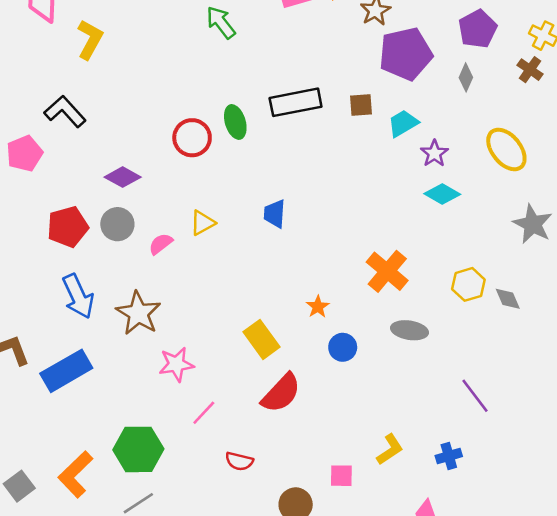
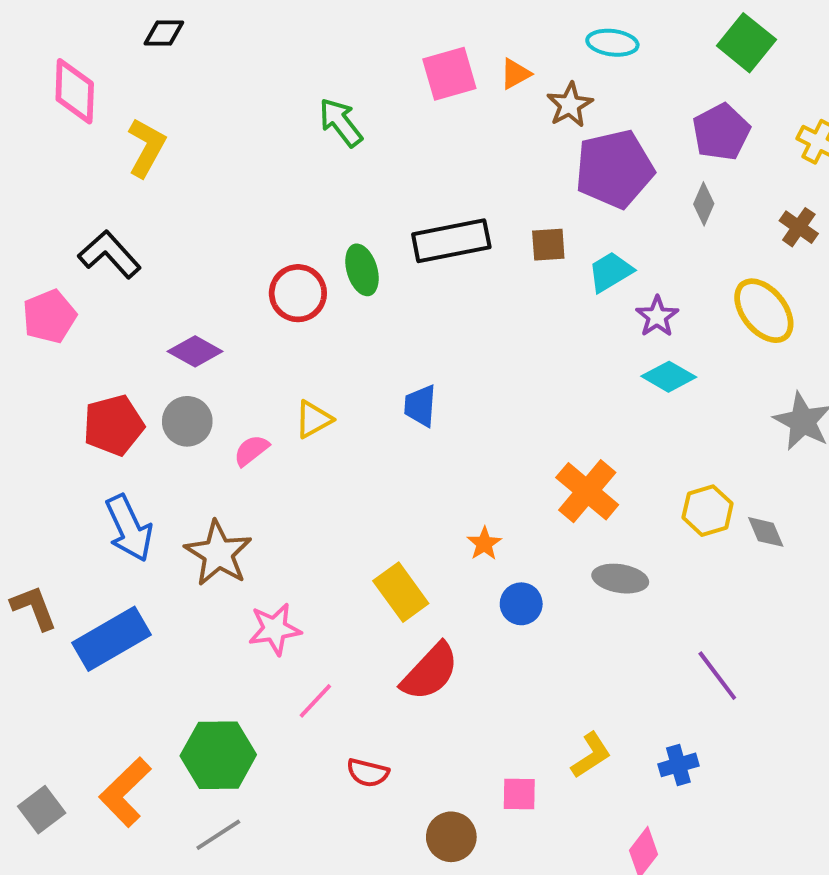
brown cross: (530, 70) -> (799, 227), moved

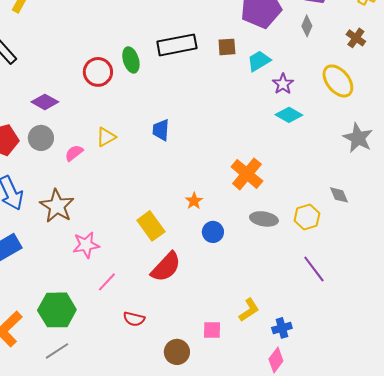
yellow hexagon: (708, 511) -> (307, 217), moved
blue cross: (678, 765) -> (282, 328), moved

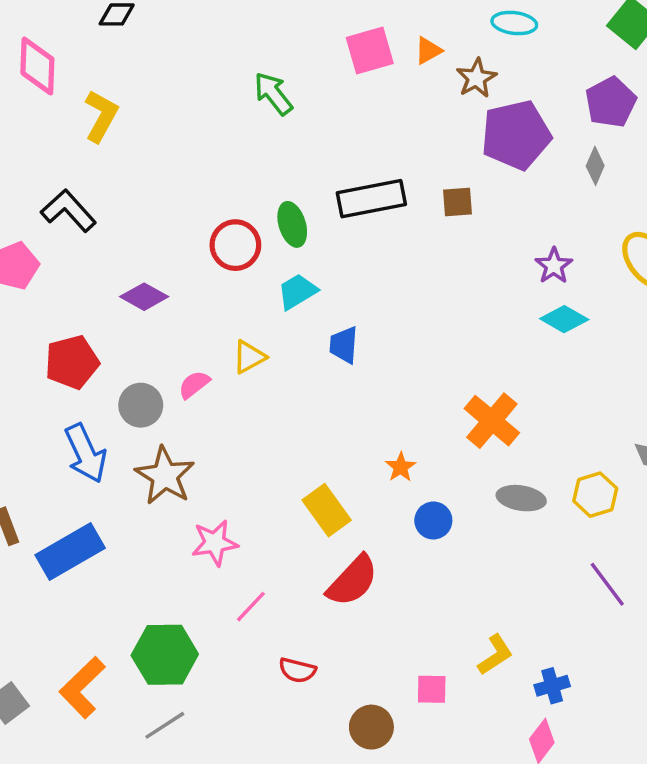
cyan trapezoid: (259, 61) -> (297, 292), moved
gray circle: (41, 138) -> (141, 405), moved

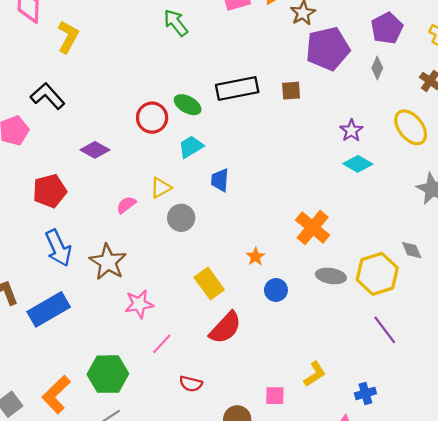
green ellipse: (292, 224) -> (188, 105), turned -44
gray circle: (141, 405) -> (181, 218), moved
yellow hexagon: (595, 495) -> (377, 274), size x1.5
blue cross: (552, 686) -> (365, 393), moved

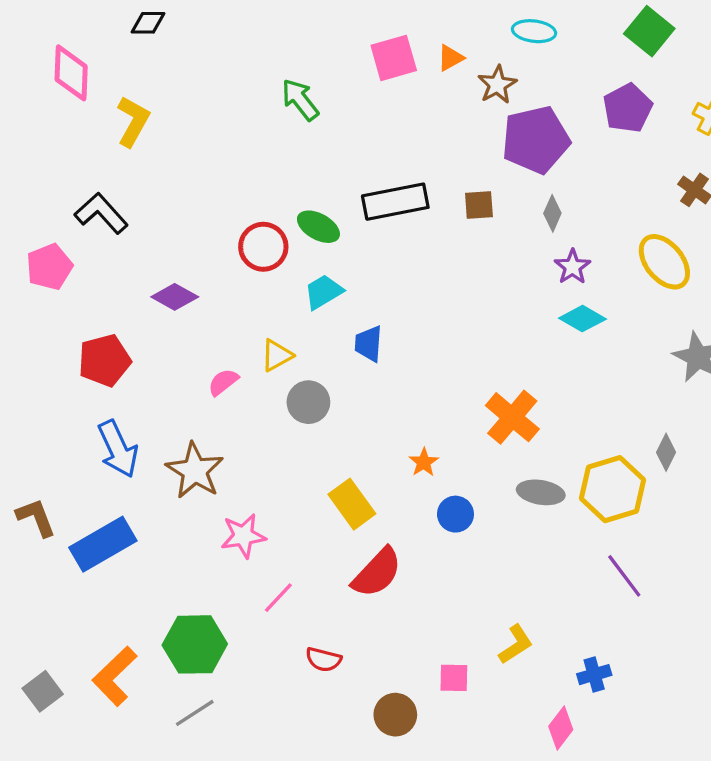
gray diamond: (377, 68) -> (552, 213), moved
gray diamond: (412, 250) -> (666, 452), turned 50

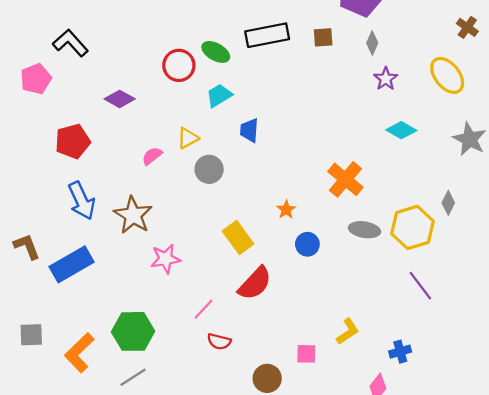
cyan diamond: (582, 319) -> (401, 130), moved
pink line: (278, 598) -> (203, 309), moved
gray square: (43, 691) -> (31, 335), moved, turned 35

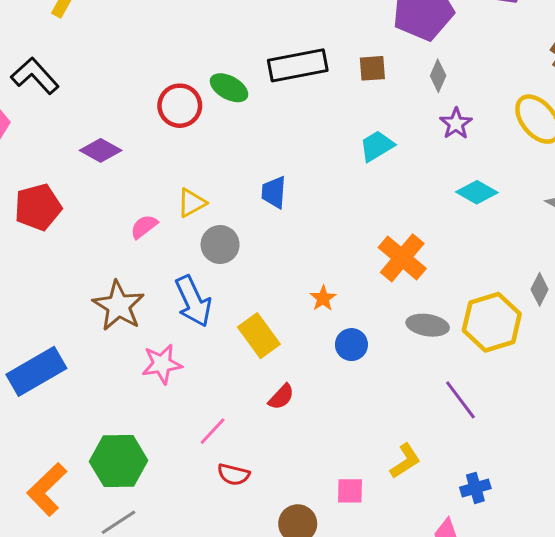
cyan trapezoid: (219, 96) -> (377, 146), moved
blue arrow: (82, 201) -> (193, 301), moved
red semicircle: (255, 283) -> (281, 397), size x0.6
purple line: (420, 286) -> (460, 400), moved

